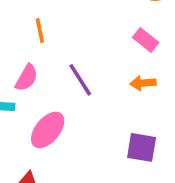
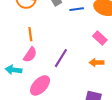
orange line: (40, 30) -> (30, 34), moved
purple line: (80, 80) -> (61, 58), turned 60

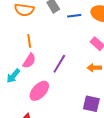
cyan arrow: (14, 70) -> (13, 76), turned -56

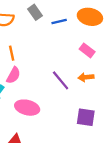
purple line: (59, 64) -> (61, 80), moved, turned -66
pink ellipse: (39, 91) -> (27, 108), turned 65

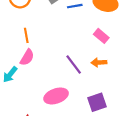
pink ellipse: (27, 108) -> (56, 96), moved, turned -35
purple square: (86, 117) -> (97, 102), turned -30

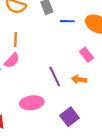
purple square: (97, 102) -> (69, 117), turned -30

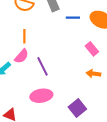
purple line: (55, 76) -> (42, 66), moved
orange arrow: (79, 79) -> (93, 74), moved

